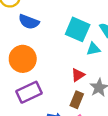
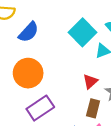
blue semicircle: (29, 22) -> (29, 32), turned -60
cyan square: (78, 29) -> (82, 32), turned 30

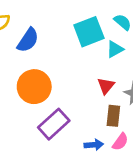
cyan square: (82, 32) -> (89, 32), turned 32

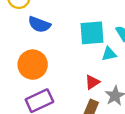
blue semicircle: (28, 40) -> (39, 24), turned 60

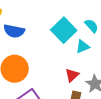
cyan square: (92, 33) -> (64, 30), turned -30

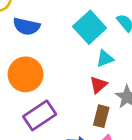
cyan triangle: (83, 47) -> (105, 59), moved

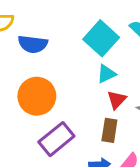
cyan triangle: (105, 59) -> (106, 74), moved
brown rectangle: (101, 116) -> (109, 130), moved

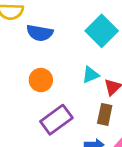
cyan triangle: (106, 74) -> (90, 75), moved
orange circle: (37, 96) -> (41, 80), size x0.7

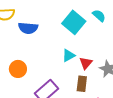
orange circle: (41, 80) -> (18, 69), moved

